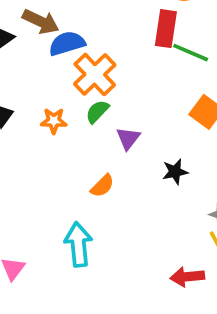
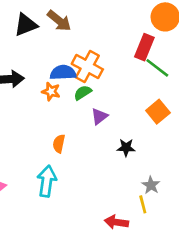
blue semicircle: (67, 43) -> (63, 73), moved
orange cross: (95, 74) -> (87, 67), turned -32
orange semicircle: (102, 186) -> (59, 144), moved, turned 132

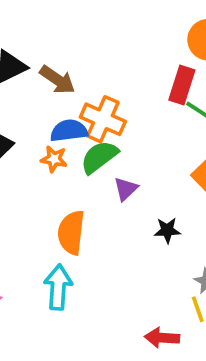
brown arrow: (59, 21) -> (57, 80), moved
green semicircle: (83, 93) -> (99, 157), size x1.5
orange semicircle: (59, 144) -> (71, 232), size x1.6

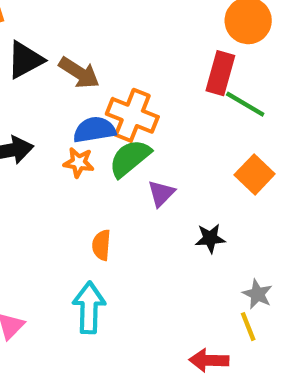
orange semicircle: (71, 232) -> (101, 245), size x0.6

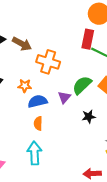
blue semicircle: (94, 130) -> (38, 101), moved
green semicircle: (130, 158) -> (82, 85), moved

